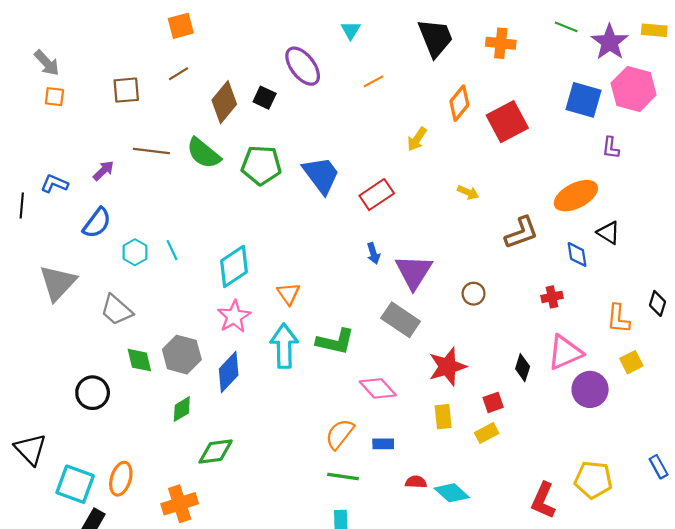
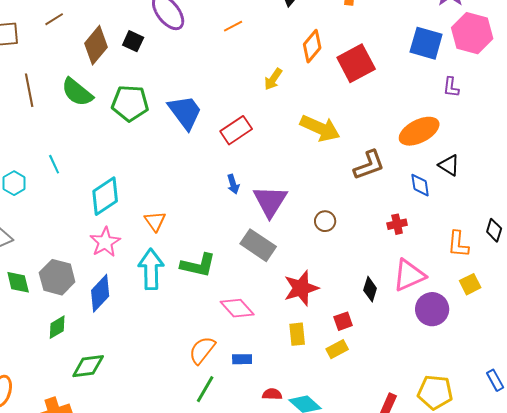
brown line: (151, 151) -> (29, 90), turned 72
yellow arrow: (468, 192) -> (320, 128), size x2.0
cyan line: (172, 250) -> (54, 164), moved
green line: (343, 477) -> (205, 389), turned -68

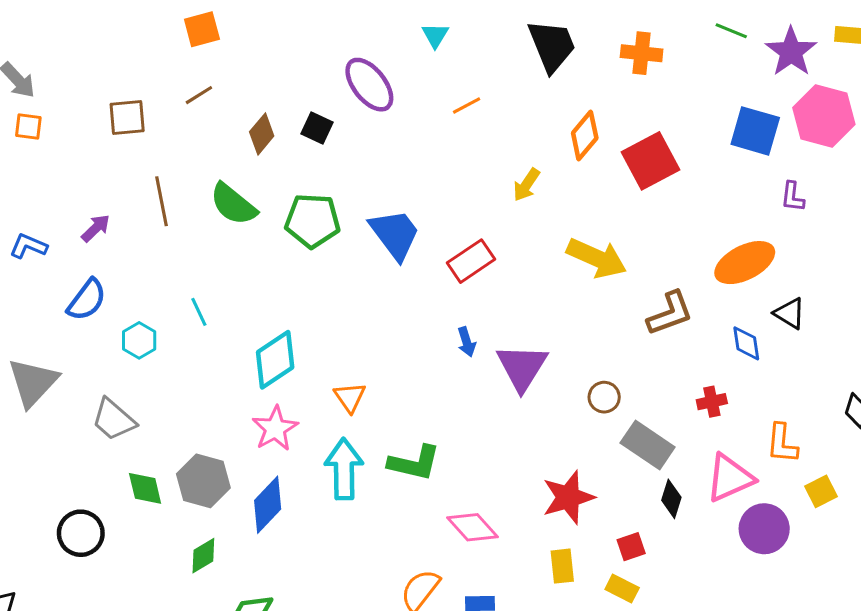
brown diamond: (96, 45) -> (262, 134), size x0.7
orange L-shape: (458, 244) -> (782, 443), moved
gray rectangle: (258, 245) -> (648, 445), moved
yellow rectangle: (337, 349) -> (622, 589), turned 55

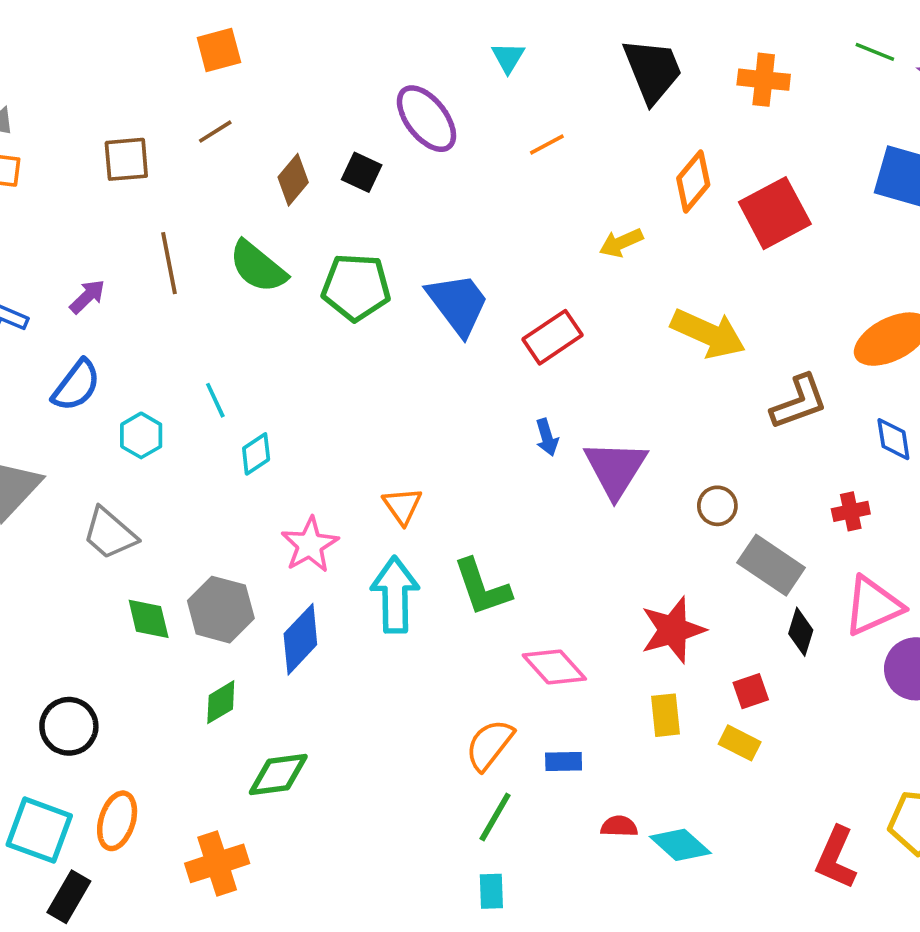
yellow arrow: (526, 185) -> (621, 243), turned 32
cyan diamond: (275, 360) -> (256, 454), moved, size x0.6
green L-shape: (414, 463) -> (482, 587), turned 58
black circle: (81, 533) -> (69, 726), moved

